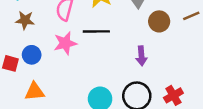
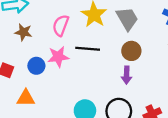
brown circle: (159, 21) -> (131, 51), moved
blue circle: (32, 55) -> (36, 66), moved

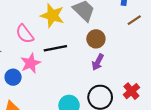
pink semicircle: (61, 25) -> (25, 34), turned -42
purple arrow: (127, 75) -> (98, 62), turned 42

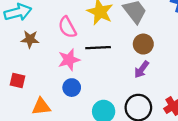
blue circle: (13, 77) -> (72, 88), moved

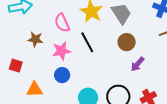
brown star: (30, 39) -> (35, 39), moved
black line: (98, 48) -> (87, 42), turned 60
purple arrow: (142, 69) -> (137, 64), moved

